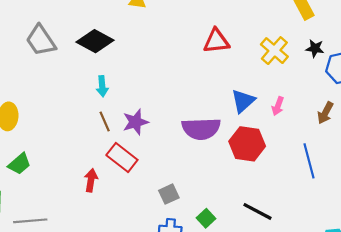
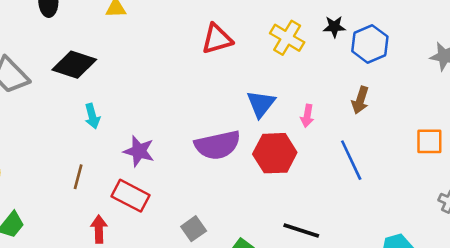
pink arrow: (278, 106) -> (307, 116), moved
brown line: (105, 121) -> (78, 177), moved, turned 48
purple star: (135, 122) -> (139, 151), turned -30

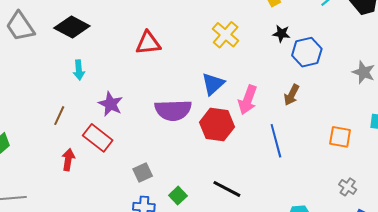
yellow cross: (287, 38) -> (226, 35), moved
red triangle: (217, 39) -> (148, 43), moved
pink arrow: (307, 116) -> (248, 100), size x1.6

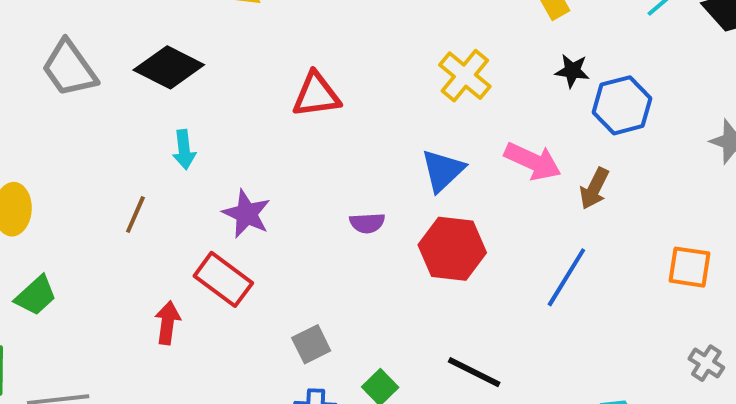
pink arrow: (248, 100) -> (533, 161), moved, turned -84
purple semicircle: (173, 110) -> (367, 223), size x0.5
brown line: (59, 116) -> (135, 215), moved
blue line: (276, 141) -> (566, 277), turned 48

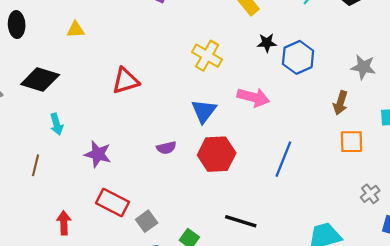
brown arrow: (594, 188) -> (340, 103), moved
red rectangle: (223, 279) -> (113, 202), moved
gray cross: (706, 363) -> (370, 194), turned 30

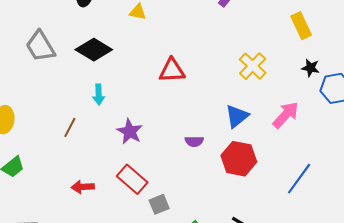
pink arrow: (253, 97) -> (286, 115), turned -76
red arrow: (64, 223) -> (83, 187), turned -105

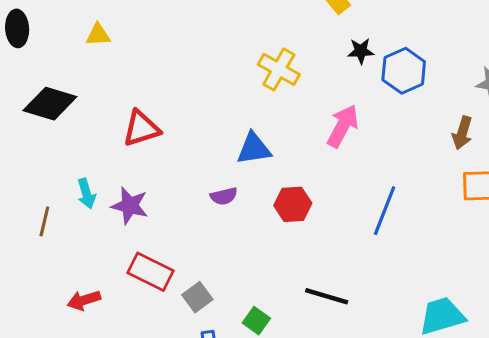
red triangle: (172, 70) -> (141, 128), moved
cyan arrow: (99, 95) -> (86, 194), moved
blue triangle: (237, 116) -> (254, 149), moved, turned 45
red hexagon: (239, 159) -> (293, 204), size x0.7

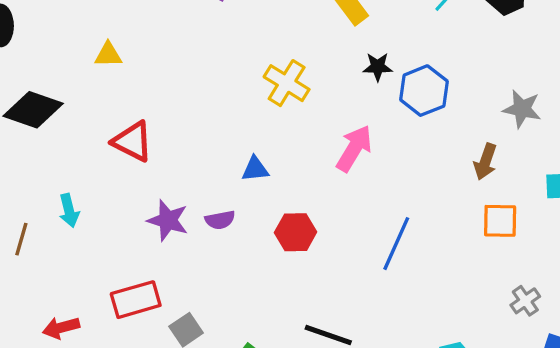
yellow triangle: (98, 35) -> (108, 55), moved
red triangle: (141, 128) -> (133, 141), turned 42
blue triangle: (254, 149) -> (255, 169), size x0.7
purple star: (130, 206) -> (168, 220), moved
red rectangle: (150, 272) -> (136, 300), turned -45

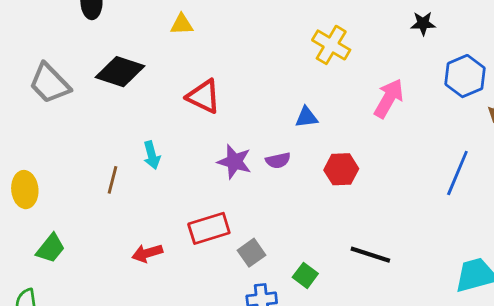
black star: (378, 67) -> (423, 23), moved
blue hexagon: (424, 91) -> (465, 76), moved
blue line: (396, 244) -> (457, 173), moved

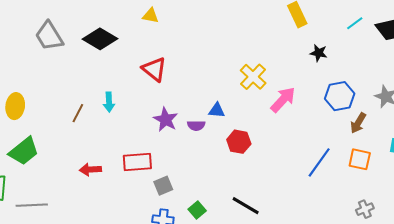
yellow cross: (331, 45) -> (253, 77), moved
blue triangle: (306, 117) -> (217, 110), moved
green trapezoid: (51, 248) -> (24, 151), size x1.4

